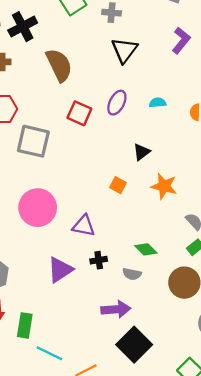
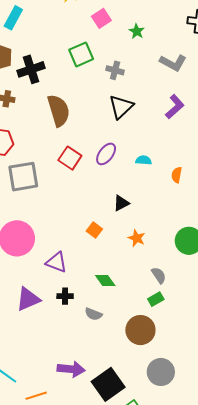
gray square: (33, 141) -> (23, 177), turned -32
orange star: (164, 186) -> (137, 238), size x0.7
green diamond: (146, 249) -> (105, 281), moved
purple arrow: (116, 309) -> (71, 369), moved
black square: (134, 345) -> (108, 384), moved

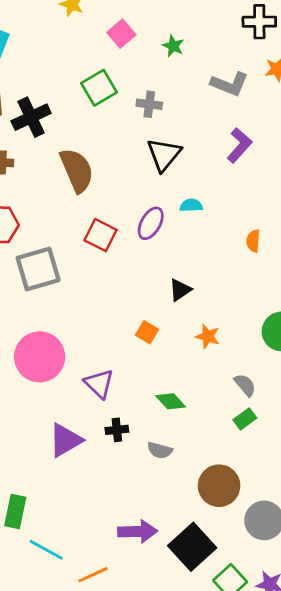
cyan semicircle: (144, 160) -> (191, 205), moved
purple triangle: (57, 262) -> (99, 384), turned 30
brown circle: (140, 330) -> (219, 486), moved

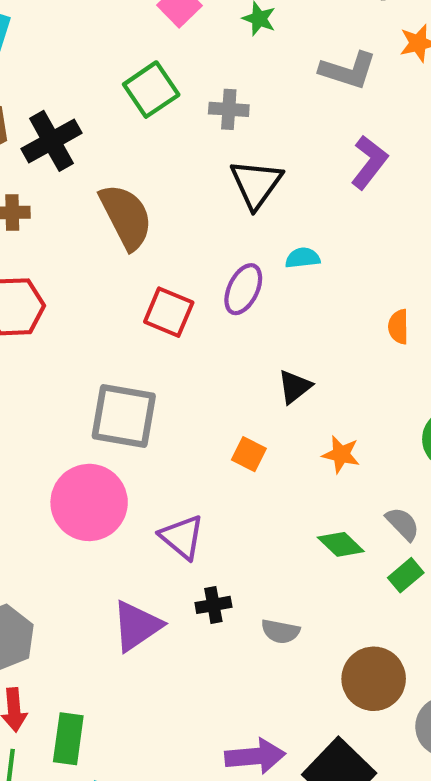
orange semicircle: (253, 241) -> (398, 327), moved
gray square: (38, 269) -> (124, 416), moved, turned 30
green diamond: (171, 401) -> (341, 544), moved

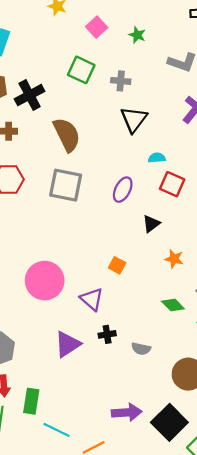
green square: (151, 90) -> (81, 70), turned -32
purple ellipse: (243, 289) -> (123, 190), moved
red square: (169, 312) -> (172, 184), moved
gray square: (124, 416) -> (66, 185), moved
orange square: (249, 454) -> (117, 265), moved

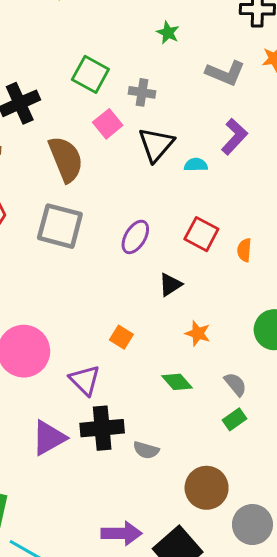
pink square: (97, 27) -> (108, 124), moved
cyan semicircle: (157, 158) -> (196, 165), moved
green diamond: (173, 305) -> (177, 382), moved
black cross: (107, 334) -> (102, 428), size x1.8

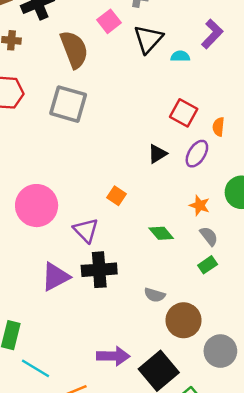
purple ellipse: (135, 237) -> (197, 154), moved
orange star: (198, 333) -> (200, 205), moved
gray semicircle: (146, 450) -> (155, 295), moved

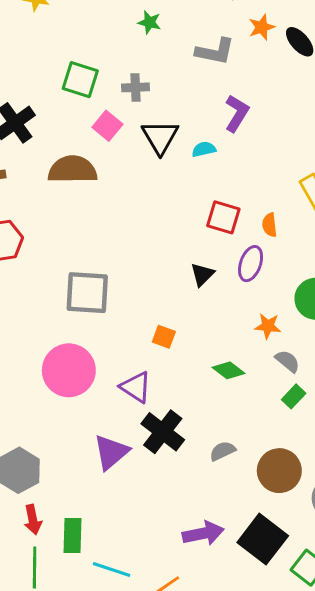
brown semicircle: (74, 49) -> (73, 170), turned -57
gray square: (68, 104) -> (87, 293), moved
black cross: (99, 270) -> (163, 432), turned -36
gray semicircle: (155, 295) -> (223, 451), moved, turned 150

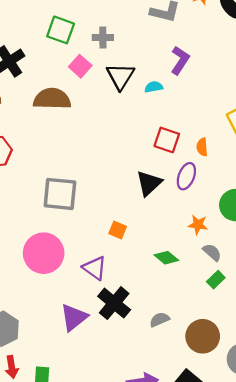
black triangle: (202, 274) -> (149, 183), size x1.4

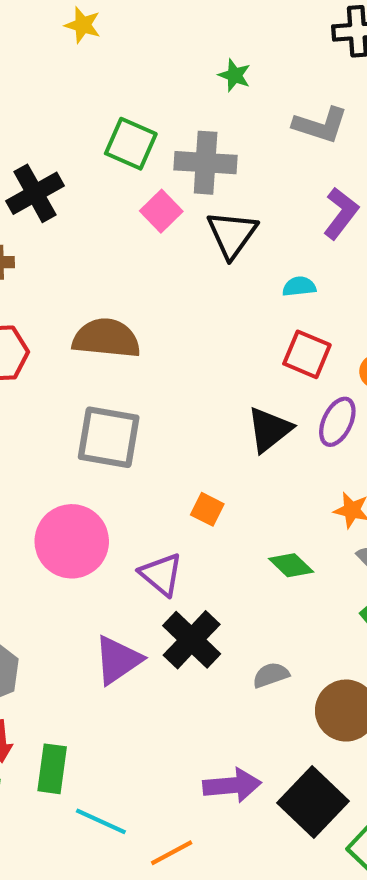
gray cross: (103, 37) -> (206, 163), size x1.6
cyan semicircle: (154, 87) -> (299, 286), moved
brown semicircle: (52, 99) -> (106, 338), moved

